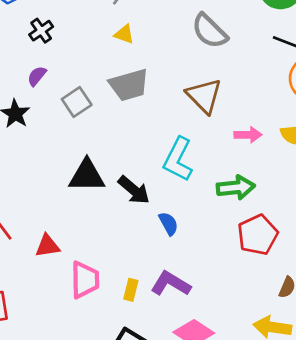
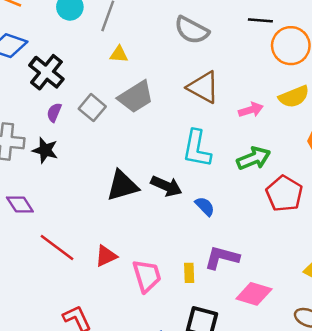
black cross: (41, 31) -> (46, 72), size x1.6
gray square: (77, 102) -> (92, 108), moved

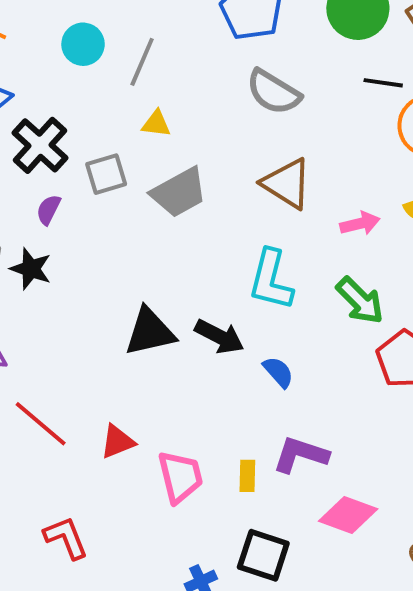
gray square: (92, 108) -> (106, 174), moved, turned 30
green arrow: (254, 158) -> (360, 300), turned 64

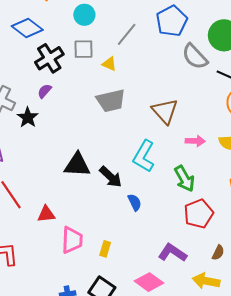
gray line: (142, 62) -> (127, 34), moved
gray semicircle: (274, 92) -> (195, 57), moved
gray square: (106, 174) -> (83, 49), moved
purple L-shape: (301, 455) -> (172, 253), moved

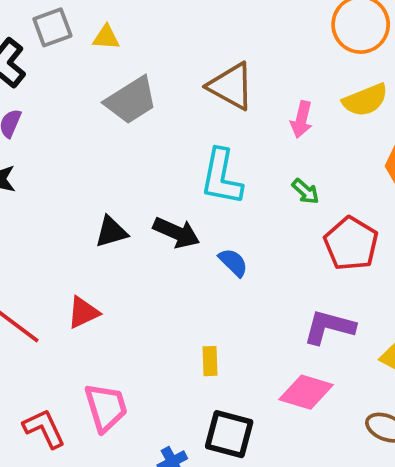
pink arrow: (195, 141) -> (301, 120), turned 120
black triangle: (77, 165) -> (111, 232), size x0.7
green arrow: (184, 179) -> (306, 191), size x0.6
red triangle: (46, 214) -> (83, 313), moved
pink trapezoid: (72, 240) -> (106, 407), moved

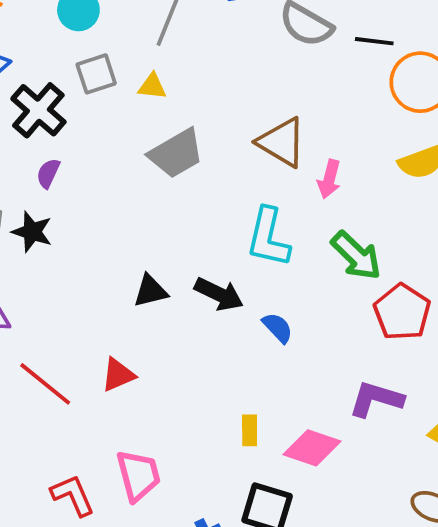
pink arrow: (301, 120) -> (329, 179), moved
green arrow: (306, 191) -> (356, 256), size x1.8
pink diamond: (306, 392) -> (312, 448), moved

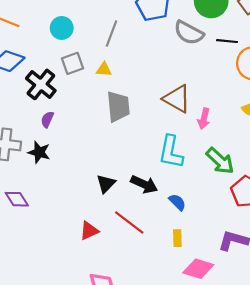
gray trapezoid: (176, 153) -> (118, 107), turned -64
black triangle: (150, 291) -> (106, 184), turned -30
red line: (45, 384) -> (129, 222), moved
yellow rectangle: (250, 430) -> (177, 238), moved

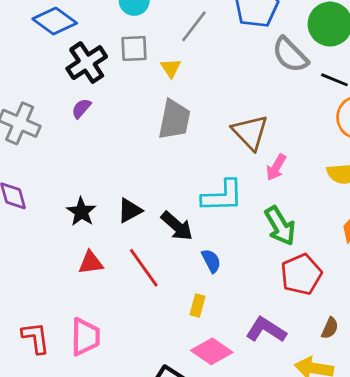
yellow triangle: (104, 70) -> (171, 68), turned 35
black star: (39, 152) -> (81, 212), moved
cyan L-shape: (171, 152) -> (222, 196), turned -120

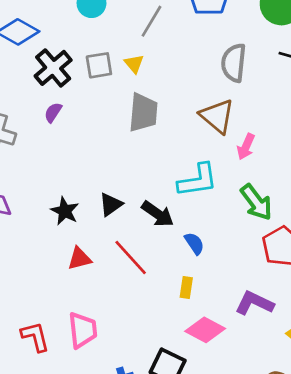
gray square: (134, 48) -> (99, 65), moved
gray semicircle: (290, 55) -> (234, 63), moved, turned 57

